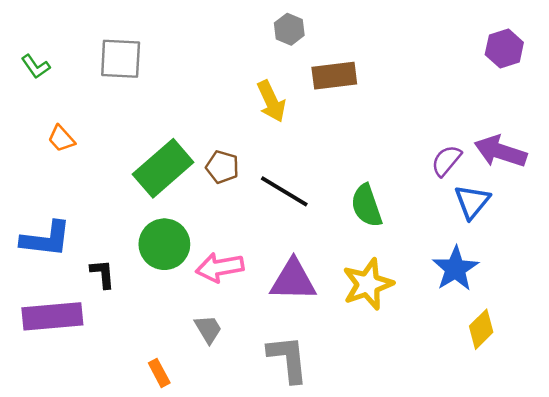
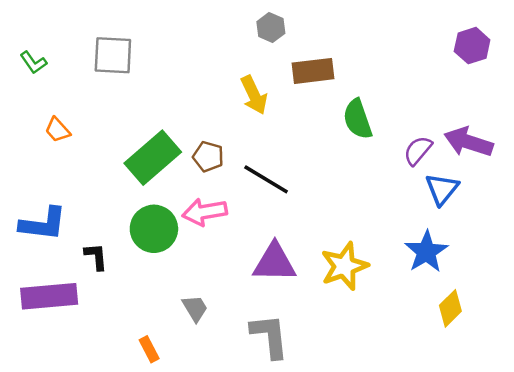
green semicircle: (367, 206) -> (358, 119), moved
pink arrow: (220, 267) -> (205, 212), moved

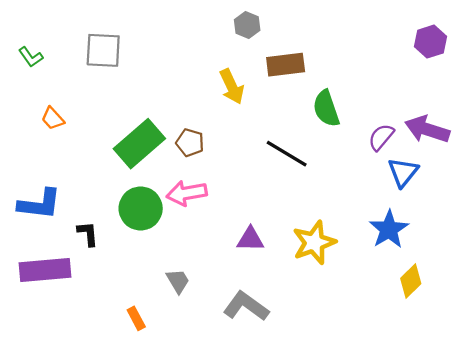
black line: (266, 179) -> (287, 154), moved
purple triangle: (274, 263) -> (250, 239), size x0.7
gray L-shape: (270, 336) -> (246, 306), turned -48

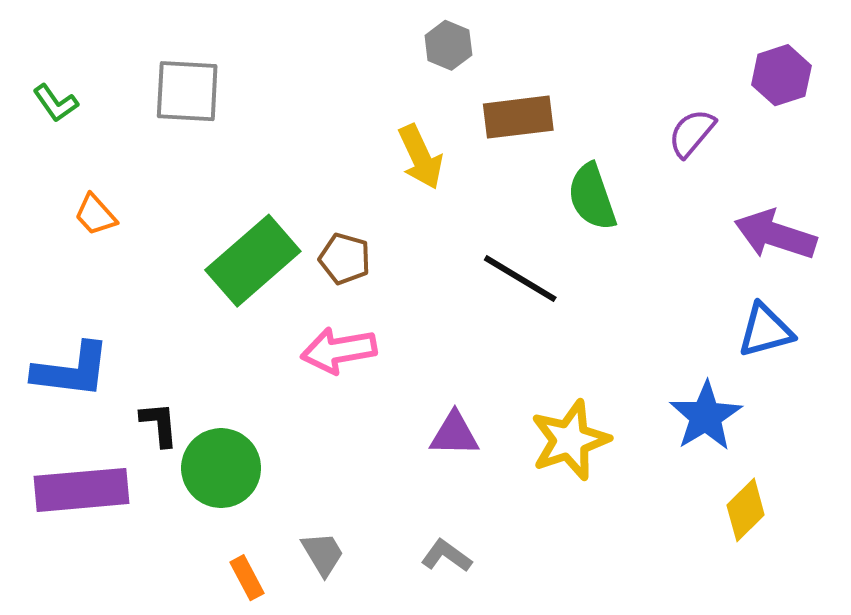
purple semicircle: (381, 137) -> (692, 133), moved
blue triangle: (403, 172) -> (765, 330), moved, turned 36
green circle: (141, 208) -> (221, 468), moved
gray trapezoid: (178, 281) -> (323, 554), moved
gray L-shape: (246, 306) -> (446, 556), size x0.6

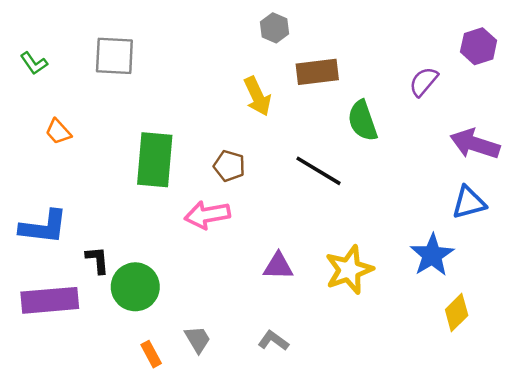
brown pentagon: (345, 259) -> (229, 166), moved
green rectangle: (253, 261) -> (155, 160), turned -44

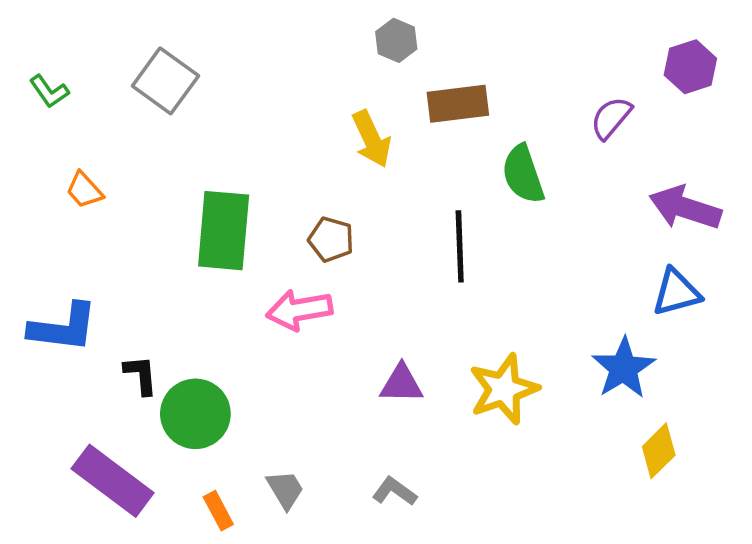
gray square: (114, 56) -> (165, 81), turned 33
black line: (319, 171) -> (460, 246), turned 57
purple rectangle: (50, 300) -> (113, 481), moved, turned 42

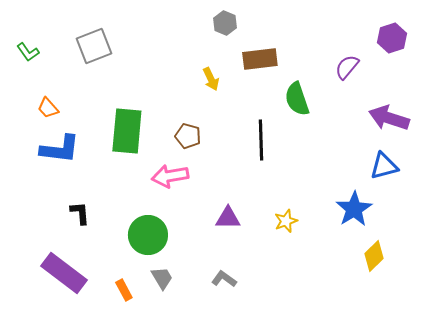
gray square: (165, 81) -> (94, 46), turned 33
yellow arrow: (372, 139) -> (211, 79), size x0.7
blue L-shape: (63, 327) -> (60, 149), moved
yellow star: (504, 389) -> (286, 221), size x0.6
green circle: (195, 414) -> (148, 235), moved

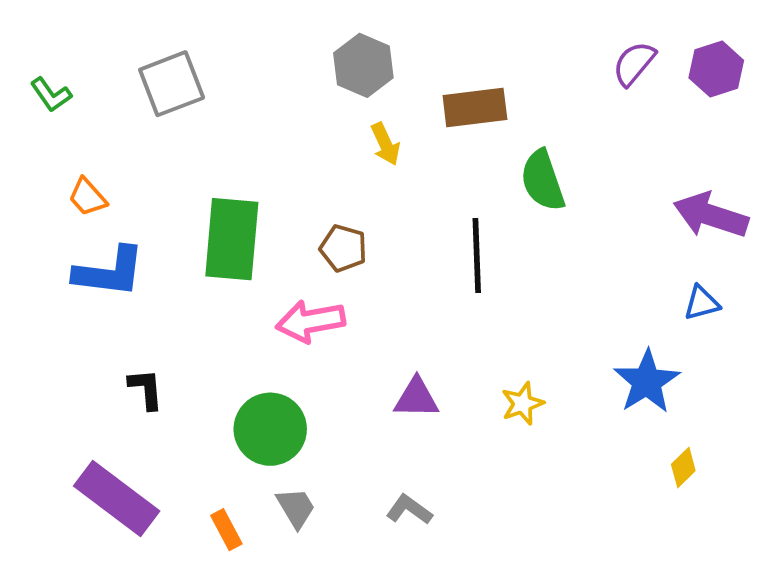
gray hexagon: (225, 23) -> (363, 65), moved, size x1.4
purple semicircle: (347, 67) -> (634, 64), moved
blue triangle: (384, 166) -> (702, 303), size x0.7
yellow diamond: (374, 256) -> (683, 468), size x0.7

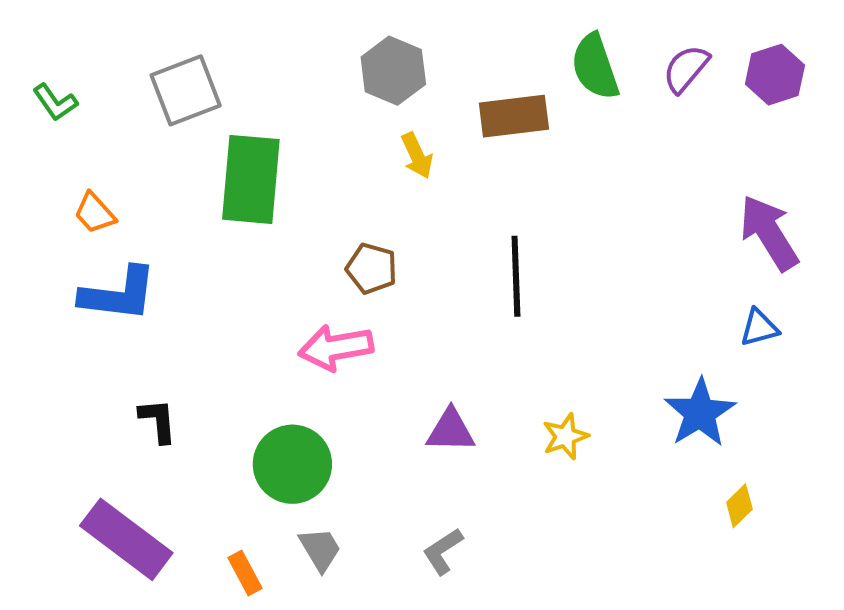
green semicircle: (543, 181) -> (595, 67), moved
purple arrow: (711, 215) -> (769, 233), turned 40
green rectangle: (232, 239) -> (251, 179), moved
gray L-shape: (409, 510) -> (443, 551), turned -69

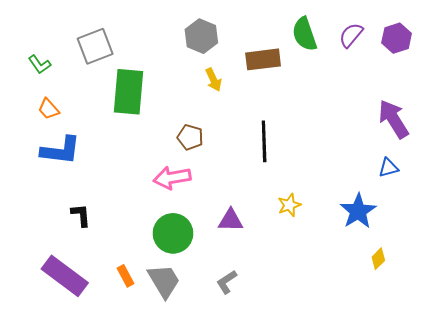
green L-shape: (55, 102) -> (39, 64), moved
yellow star: (565, 437) -> (289, 205), moved
green circle: (292, 464) -> (173, 233), moved
gray trapezoid: (320, 549) -> (164, 281), size x1.5
orange rectangle: (245, 573) -> (125, 276), moved

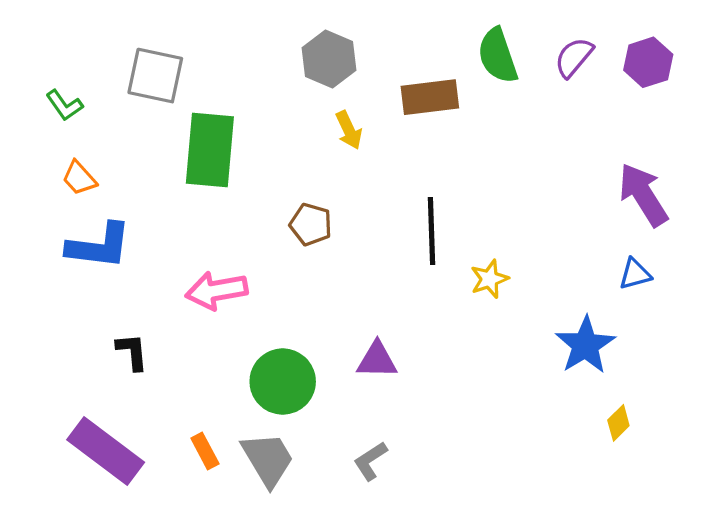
gray square: (95, 46) -> (155, 76), turned 33
pink arrow: (172, 178) -> (217, 291), moved
yellow star: (289, 205) -> (489, 279), moved

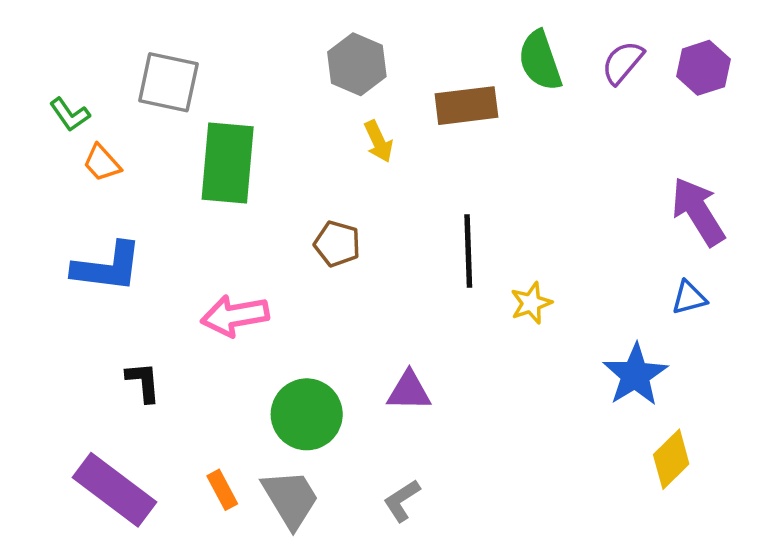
orange trapezoid: (79, 178) -> (102, 163), moved
yellow diamond: (618, 423) -> (671, 459), size x1.5

